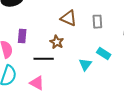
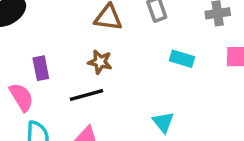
cyan triangle: (85, 64) -> (163, 122), moved

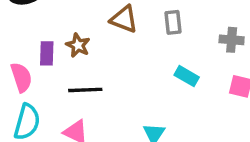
brown star: (100, 62) -> (78, 45), moved

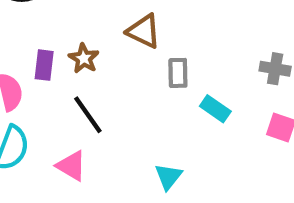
gray rectangle: (173, 22) -> (178, 73), moved
black line: (85, 90) -> (88, 115), turned 52

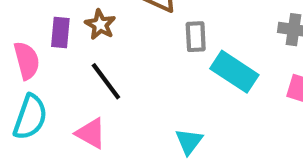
cyan rectangle: (215, 109) -> (234, 72), size x1.5

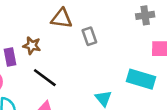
cyan rectangle: (234, 72) -> (141, 79), moved

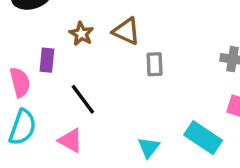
brown star: (32, 46) -> (81, 34), moved

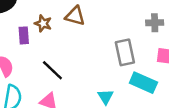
purple rectangle: (47, 60) -> (24, 35), moved
gray rectangle: (155, 64) -> (125, 52), moved, size x1.5

